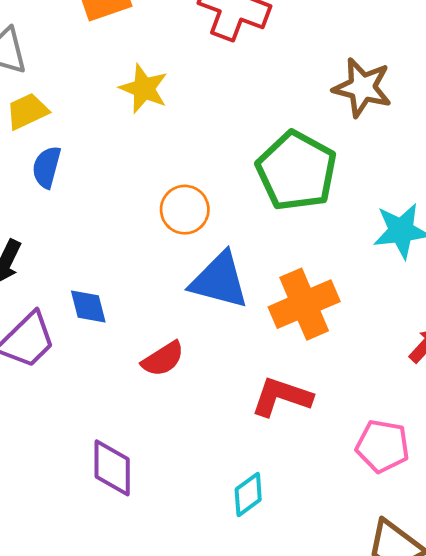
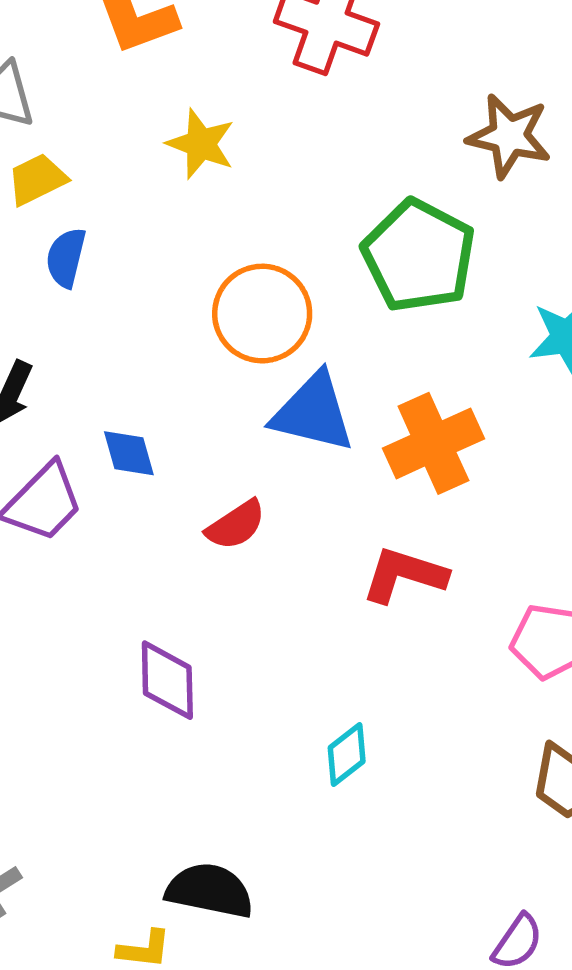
orange circle: (185, 210) -> (262, 314), size x1.4
cyan diamond: (248, 495) -> (347, 754), moved

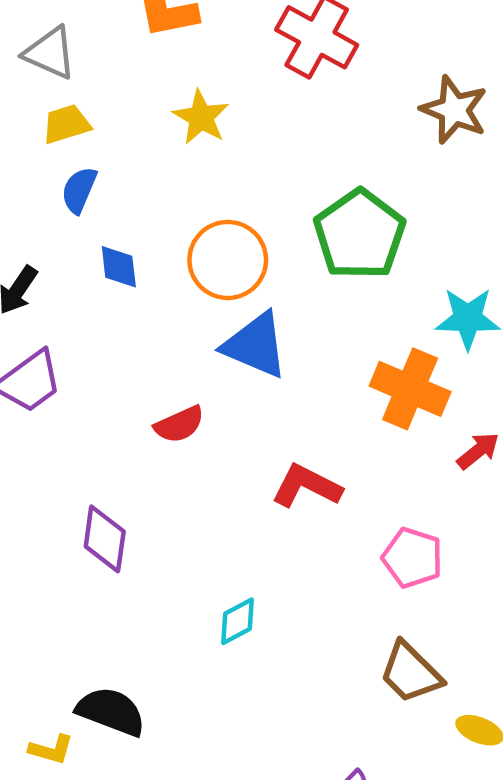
brown star: (509, 136) -> (454, 110), moved
orange cross: (433, 443) -> (410, 389), moved, turned 38
blue diamond: (129, 453) -> (119, 267), moved

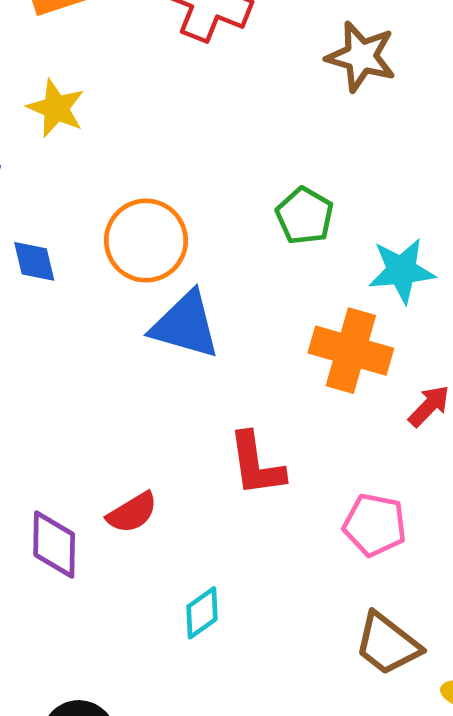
yellow star: (201, 117) -> (56, 108), moved
green pentagon: (360, 234) -> (305, 216), moved, size x0.6
red semicircle: (179, 424) -> (132, 513), moved
red L-shape: (307, 486) -> (256, 464), turned -118

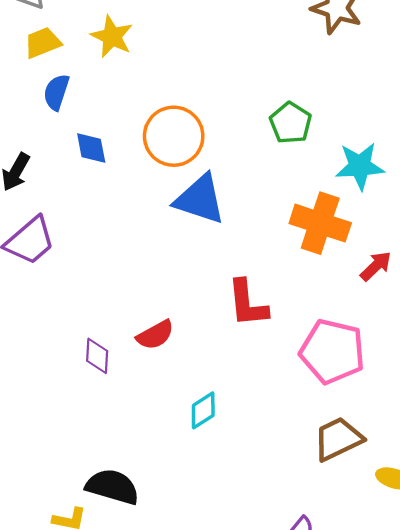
pink pentagon: (375, 525) -> (332, 351), size x1.4
purple diamond: (54, 545) -> (97, 356), size x0.7
brown trapezoid: (387, 644) -> (338, 439), turned 114

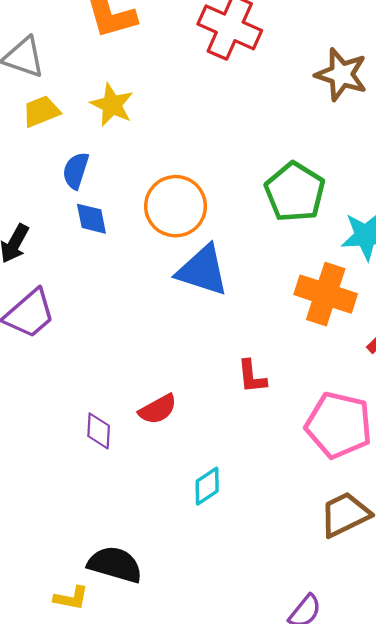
blue semicircle: (56, 92) -> (76, 171), moved
green pentagon: (291, 123) -> (295, 192), size x1.4
red L-shape: (247, 303) -> (252, 377), size x0.7

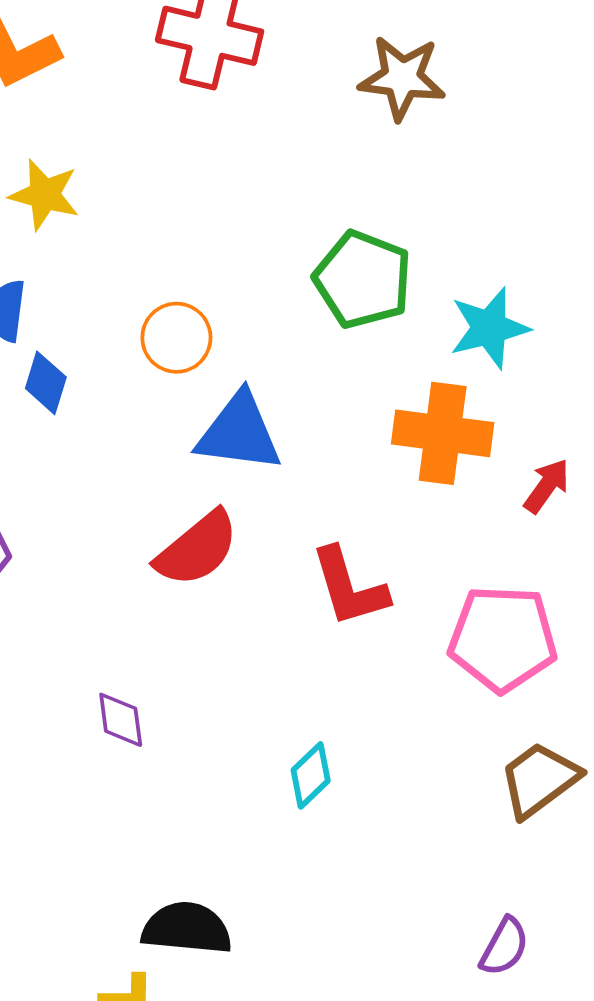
orange circle: (176, 206) -> (176, 338), size x0.7
blue diamond: (91, 219) -> (46, 383), turned 39
red L-shape: (252, 377) -> (349, 587), size x1.5
red semicircle: (158, 409) -> (197, 549), moved, size x1.4

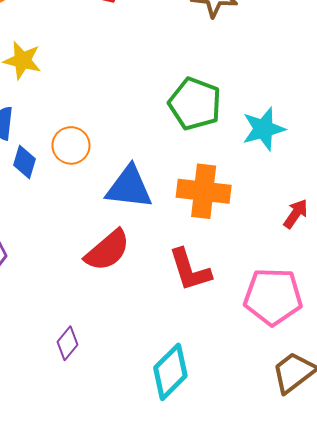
orange circle: (176, 338) -> (71, 145), moved
orange cross: (443, 433) -> (204, 191), moved
purple diamond: (121, 720) -> (67, 343), turned 48
cyan diamond: (311, 775) -> (170, 372), size x1.6

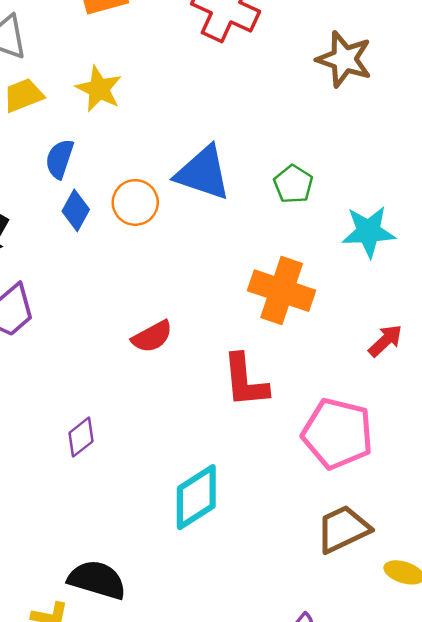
green pentagon: (195, 104) -> (293, 184), size x0.6
blue triangle: (129, 187) -> (203, 173), moved
red semicircle: (107, 250) -> (152, 337), size x0.7

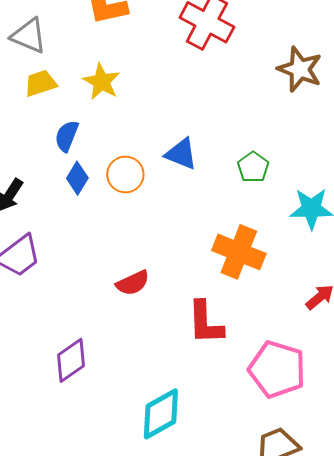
blue triangle: (203, 173) -> (181, 154), size x0.7
purple diamond: (81, 437) -> (71, 360), size x1.4

